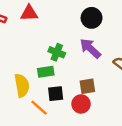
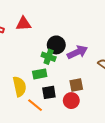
black circle: (92, 18) -> (56, 45), moved
purple arrow: (90, 48) -> (77, 52), turned 114

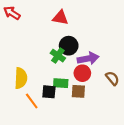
red triangle: (23, 24) -> (60, 18), moved
green rectangle: (40, 74) -> (61, 83), moved
red circle: (71, 101) -> (82, 73), moved

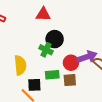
purple arrow: (88, 58) -> (87, 57), moved
yellow semicircle: (21, 78) -> (20, 65), moved
black square: (49, 92) -> (34, 85), moved

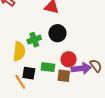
green cross: (46, 50) -> (34, 40), moved, turned 32
purple arrow: (87, 57) -> (81, 68), moved

